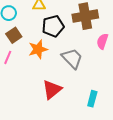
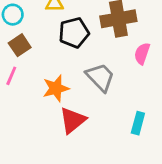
orange star: (38, 49) -> (56, 88), moved
cyan rectangle: (92, 99) -> (138, 123), moved

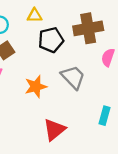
red triangle: (73, 120) -> (54, 130), moved

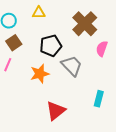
brown cross: (88, 28) -> (85, 24), turned -35
black pentagon: (51, 40) -> (51, 46), moved

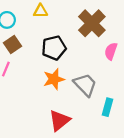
gray trapezoid: (72, 66) -> (85, 85), moved
orange star: (40, 74) -> (54, 79), moved

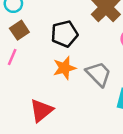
red triangle: (59, 120) -> (41, 110), moved

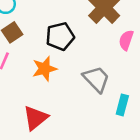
orange star: (64, 68) -> (45, 69), moved

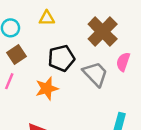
gray trapezoid: (96, 79) -> (95, 74), moved

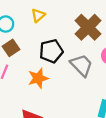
yellow triangle: (47, 18) -> (38, 15), turned -40

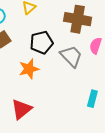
brown cross: (88, 27) -> (78, 19), turned -35

